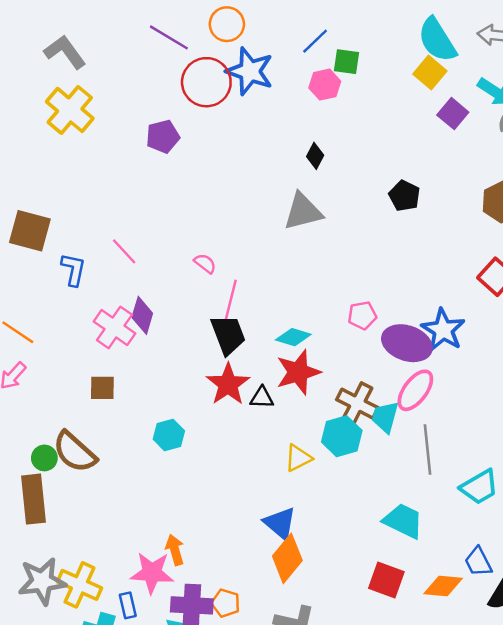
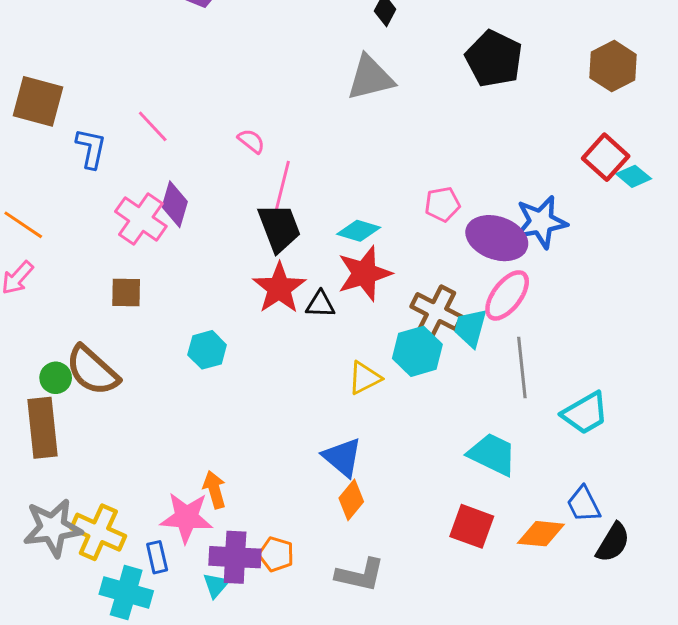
black pentagon: (404, 196) -> (494, 59), size x1.5
blue star: (443, 330) -> (541, 222), turned 30
orange diamond: (287, 558) -> (351, 500), size x0.7

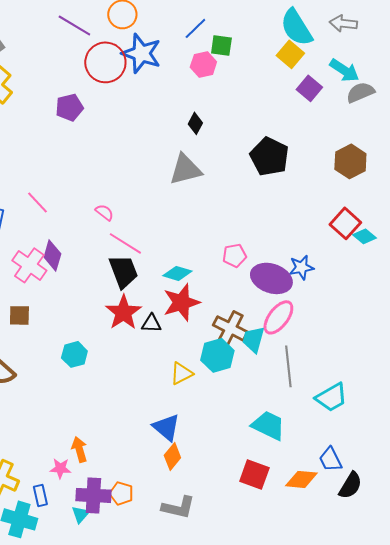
pink line: (282, 187) -> (125, 243), turned -72
blue star: (541, 222) -> (301, 267), size x0.7
pink star: (187, 518) -> (60, 468), size x0.6

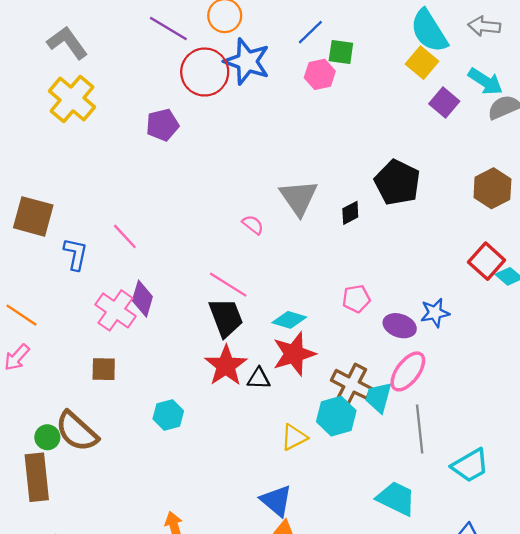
black diamond: (195, 123) -> (350, 213), moved, turned 35
gray triangle: (185, 169) -> (299, 198), turned -51
pink semicircle: (104, 212) -> (253, 225), moved
purple ellipse: (271, 278) -> (400, 326), size x0.7

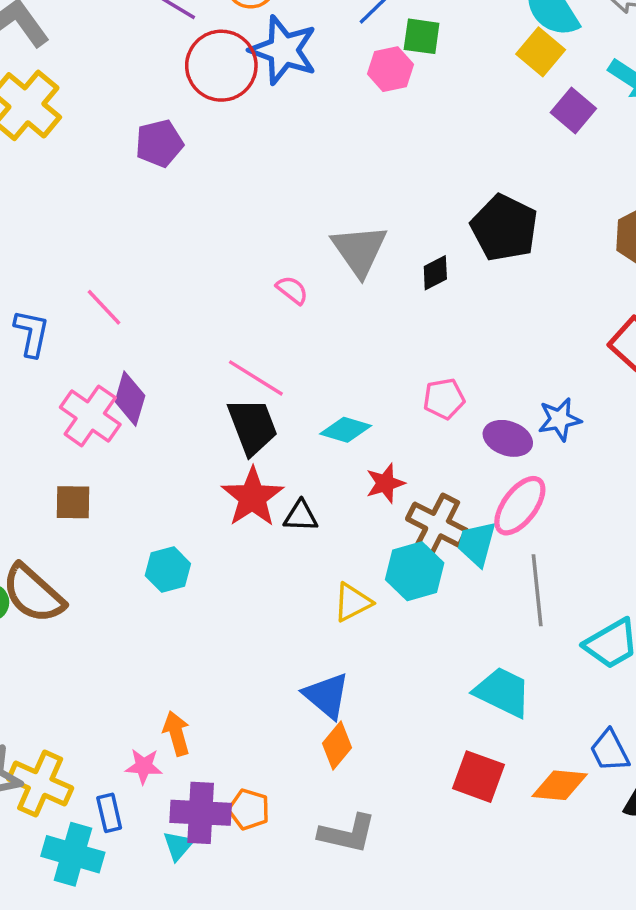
red star: (294, 354) -> (385, 483), moved, size x0.6

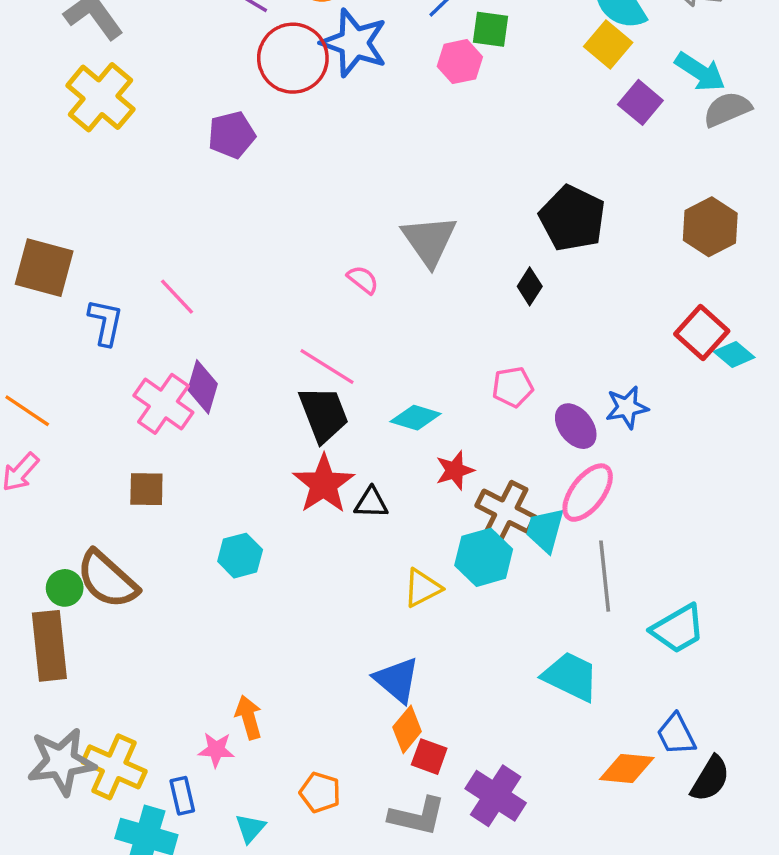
black diamond: (435, 273) -> (530, 286), moved, turned -30
purple ellipse: (508, 438) -> (576, 426), turned 33
red square: (478, 777) -> (429, 757), moved, size x0.7
purple cross: (201, 813) -> (496, 796), moved, turned 30

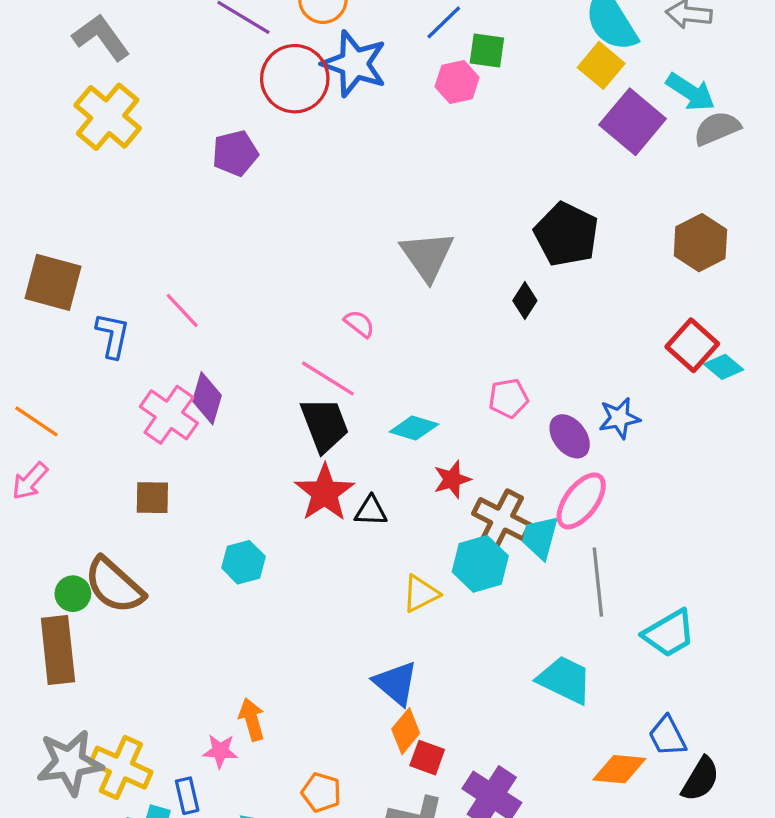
purple square: (640, 102) -> (633, 122), size x1.5
pink semicircle: (363, 280) -> (359, 324), moved

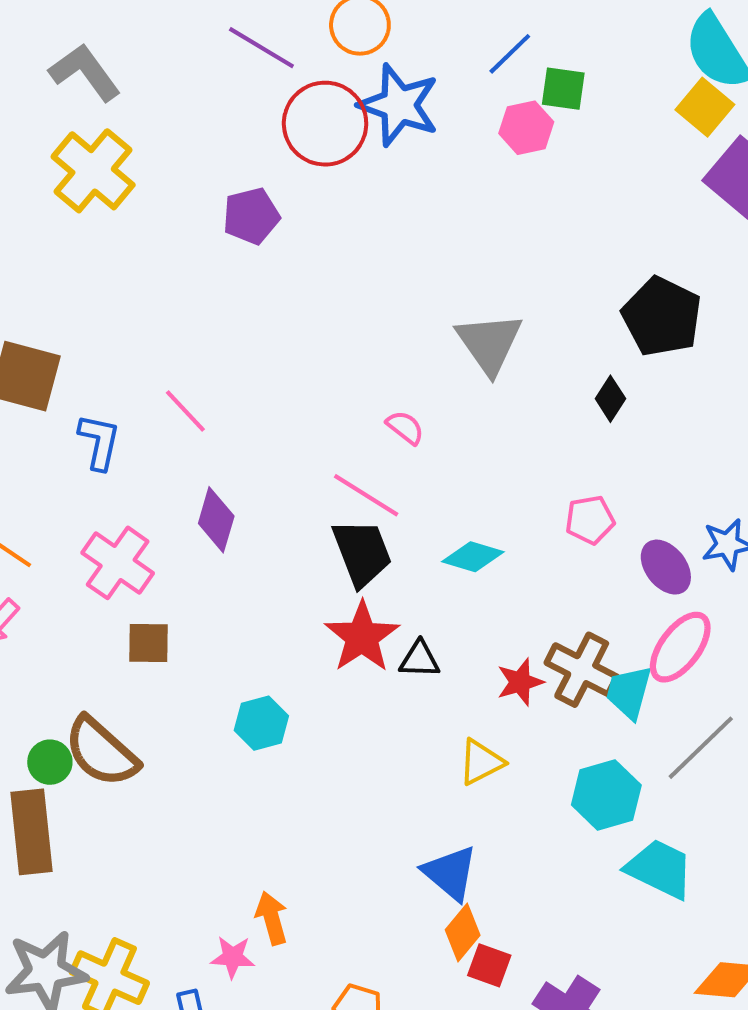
pink cross: (169, 415) -> (118, 563), moved
red star: (452, 479) -> (520, 682), moved
cyan hexagon: (480, 564) -> (606, 795), moved
gray line: (598, 582) -> (701, 748), turned 52

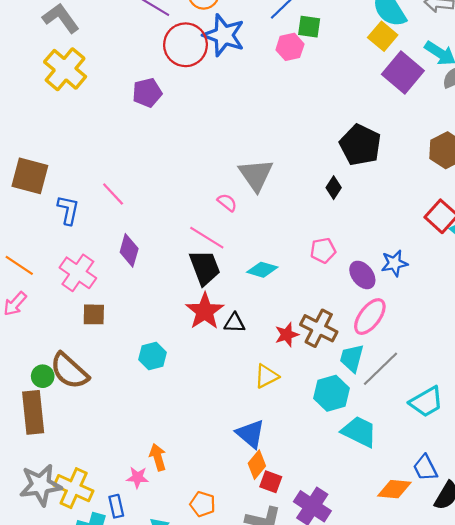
gray triangle: (489, 343) -> (256, 175), moved
cyan trapezoid: (629, 692) -> (352, 358), moved

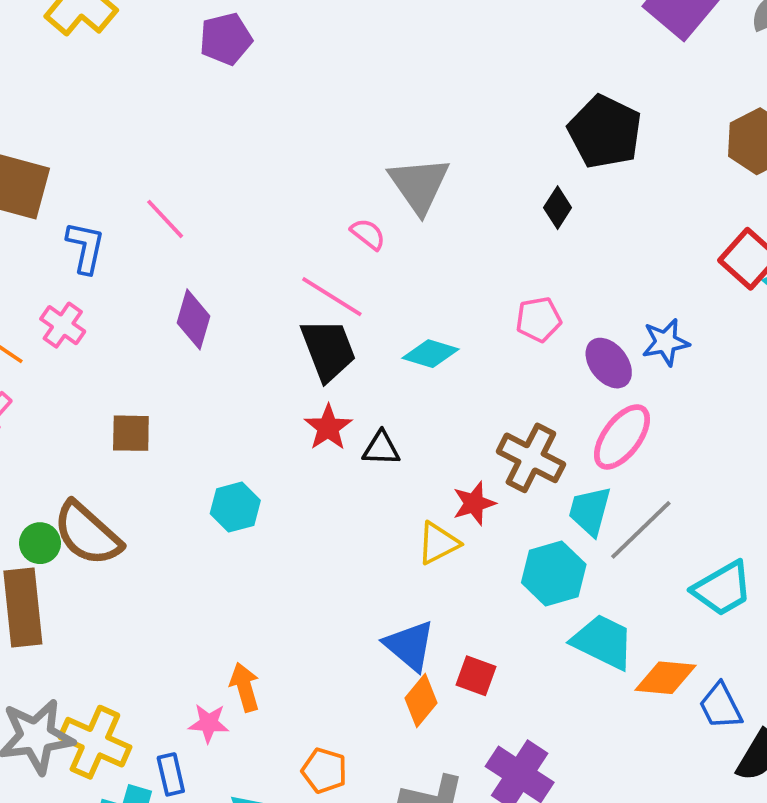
pink cross: (78, 273) -> (63, 325), moved, size x0.7
red star: (205, 311) -> (328, 427), size x0.7
red star: (287, 335) -> (474, 503), moved
red square: (271, 482) -> (476, 676), moved
orange diamond: (394, 489) -> (666, 678), moved

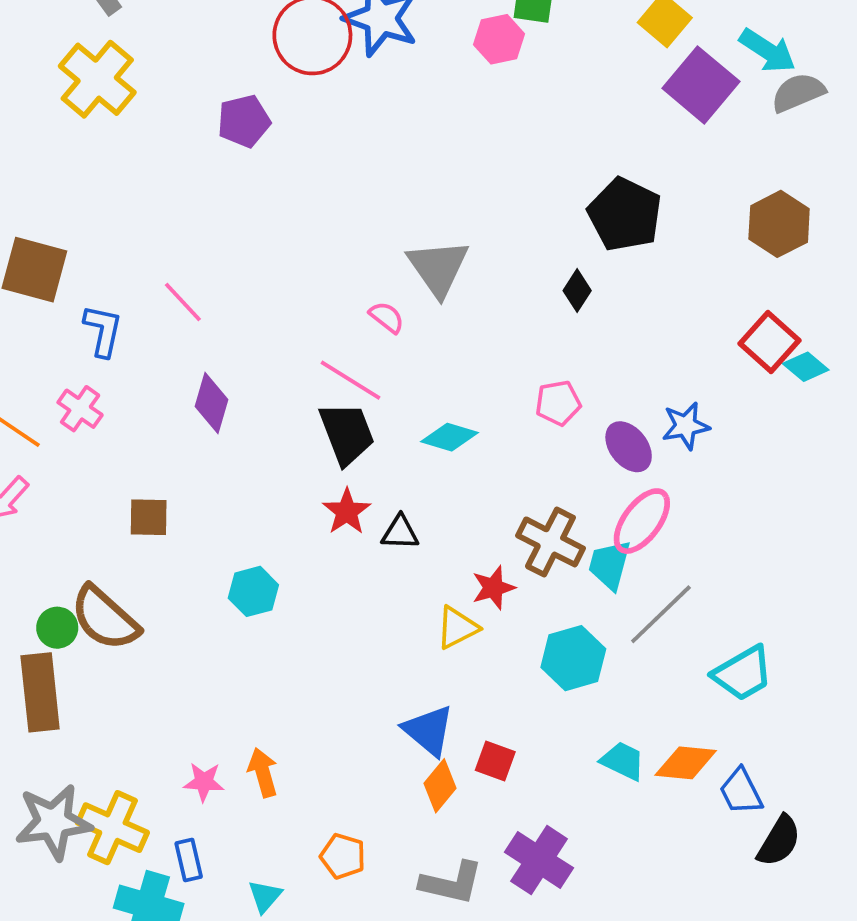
cyan trapezoid: (590, 511) -> (610, 565), moved
cyan trapezoid: (603, 642) -> (623, 761), moved, size x0.7
pink star: (209, 723) -> (204, 782), moved

